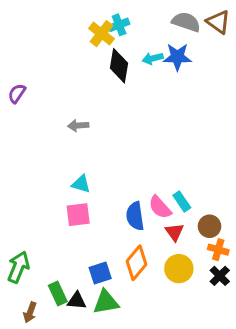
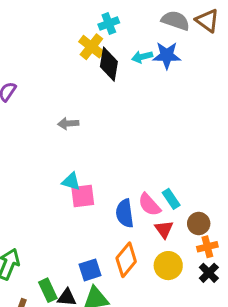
yellow cross: (102, 34) -> (91, 47), moved
pink square: (78, 215) -> (83, 196), moved
orange cross: (218, 250) -> (207, 247), turned -30

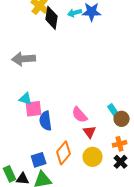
gray arrow: (68, 123) -> (24, 59), size x1.6
cyan rectangle: (171, 199) -> (114, 111), moved
blue semicircle: (125, 213) -> (46, 121), moved
brown circle: (199, 224) -> (122, 119), moved

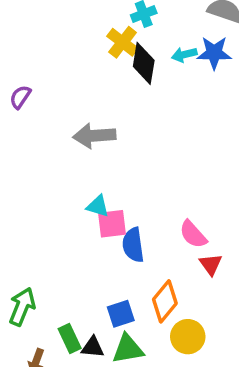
yellow circle: (93, 157) -> (188, 337), moved

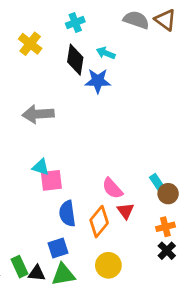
yellow cross: (123, 42) -> (30, 44), moved
blue star: (214, 53) -> (98, 81), moved
cyan arrow: (184, 55) -> (106, 53), turned 36
blue semicircle: (133, 245) -> (67, 214), moved
orange diamond: (165, 301) -> (99, 222), moved

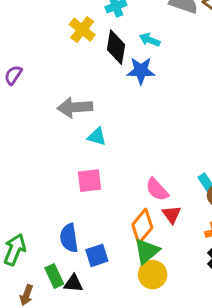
yellow cross: (30, 44) -> (82, 30), moved
cyan triangle: (41, 167) -> (97, 137), moved
blue semicircle: (67, 214) -> (69, 238), moved
green triangle: (63, 275) -> (147, 251), moved, turned -30

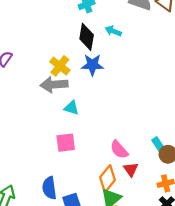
yellow cross: (82, 30) -> (60, 66), moved
blue star: (141, 71) -> (92, 65), moved

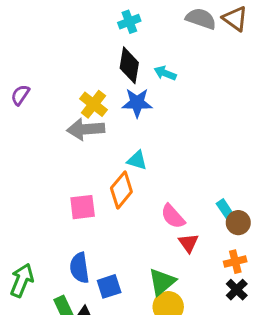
cyan arrow: (113, 31) -> (165, 73), moved
cyan triangle: (71, 108) -> (137, 160), moved
pink square: (66, 143) -> (83, 207), moved
orange diamond: (108, 179) -> (121, 190), moved

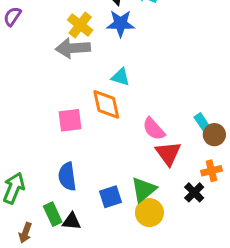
orange diamond: (121, 190) -> (106, 104), turned -52
red triangle: (188, 243) -> (168, 153), size x1.4
blue square: (109, 286) -> (110, 197), moved
black cross: (237, 290) -> (194, 192), moved

